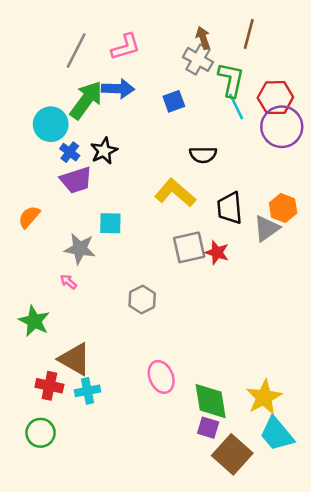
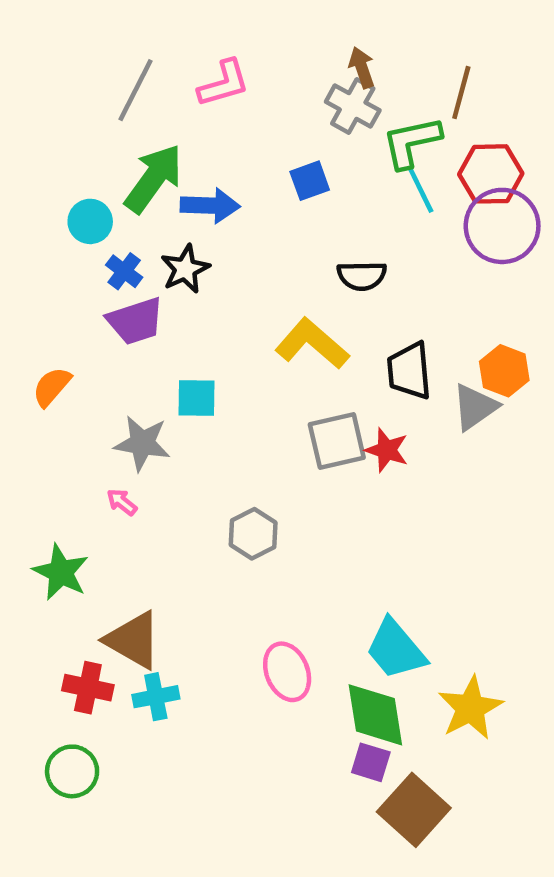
brown line: (249, 34) -> (461, 92), moved
green L-shape: (231, 80) -> (412, 142), turned -114
blue arrow: (118, 89) -> (210, 206), moved
cyan circle: (51, 124) -> (90, 221), size x0.7
cyan trapezoid: (277, 434) -> (396, 649), moved

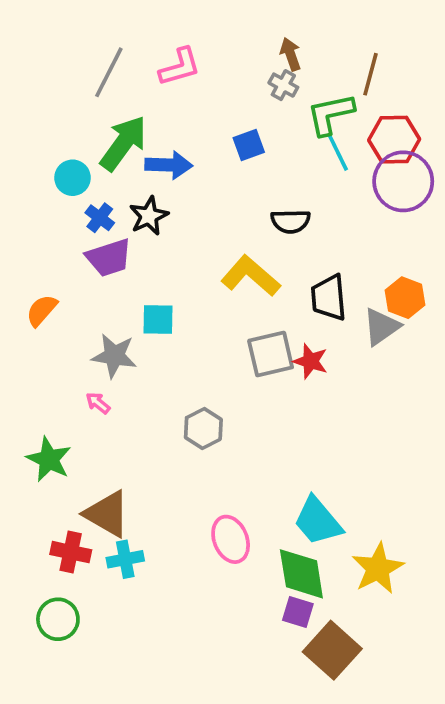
gray cross: (353, 106) -> (283, 85), size x0.7

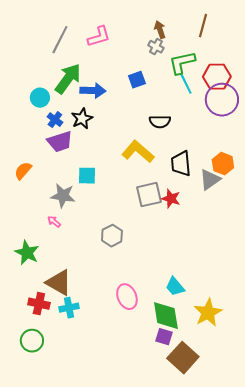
brown line: (370, 74) -> (203, 26), moved
cyan trapezoid: (318, 521) -> (175, 287), size x0.7

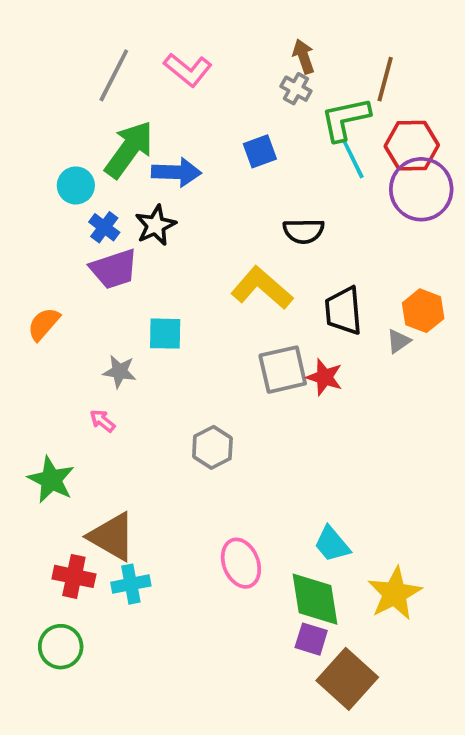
brown line: (203, 26) -> (385, 79), moved
pink L-shape: (99, 37) -> (188, 70), turned 55
gray triangle: (210, 180) -> (398, 341), size x0.6
gray star: (63, 196) -> (119, 371), size x0.7

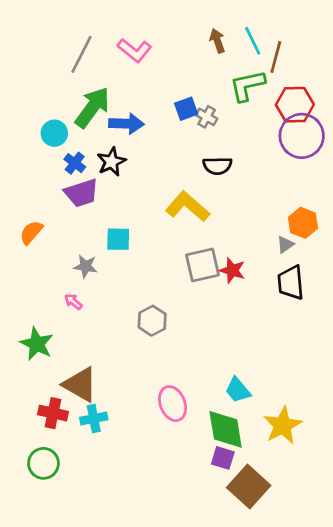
gray cross: (296, 89) -> (207, 117), moved
cyan line: (353, 159) -> (253, 41), moved
black trapezoid: (343, 311) -> (291, 283), moved

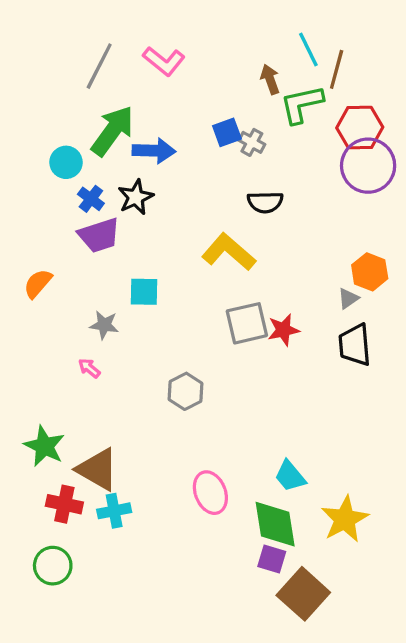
brown arrow: (217, 41) -> (270, 79), moved
red star: (232, 270) -> (283, 330), turned -30
green star: (37, 344) -> (44, 446), moved

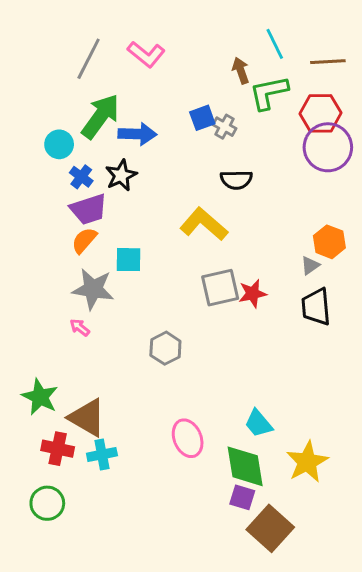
brown line: (337, 69) -> (328, 62), moved, turned 72
orange semicircle: (38, 283) -> (84, 240), moved
gray star: (104, 325) -> (93, 289), size x1.6

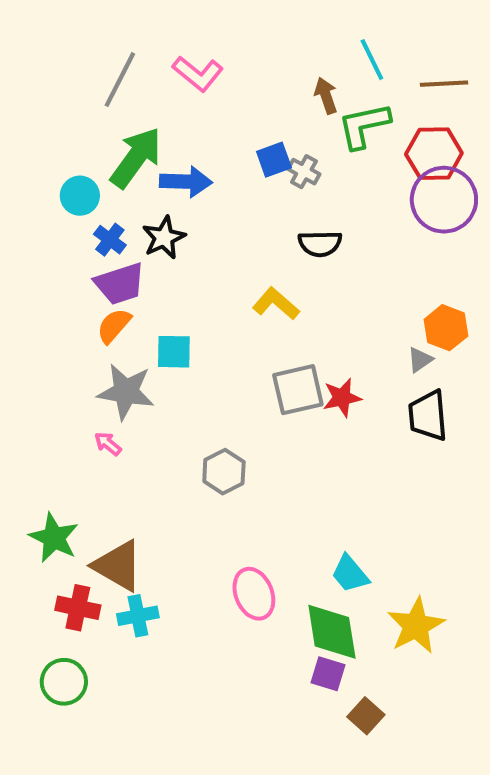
yellow L-shape: (204, 224) -> (276, 304), size x0.7
brown square: (270, 528) -> (366, 716), size x0.6

